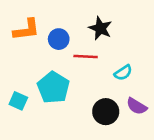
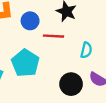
cyan semicircle: (123, 73) -> (86, 50), turned -42

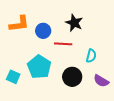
black circle: (71, 84) -> (72, 77), moved

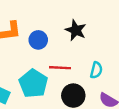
red line: (63, 44) -> (60, 68), moved

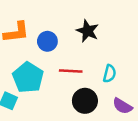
cyan pentagon: (33, 83) -> (28, 78), moved

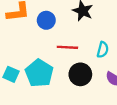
cyan pentagon: (28, 78) -> (39, 73), moved

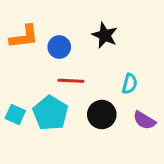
red line: (67, 47) -> (71, 81), moved

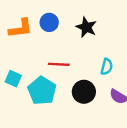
blue circle: (59, 47) -> (49, 22), moved
cyan square: (15, 114) -> (13, 79), moved

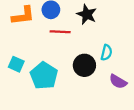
red line: (59, 64) -> (60, 32), moved
black circle: (84, 92) -> (84, 65), moved

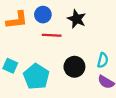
cyan semicircle: (106, 53) -> (103, 60), moved

